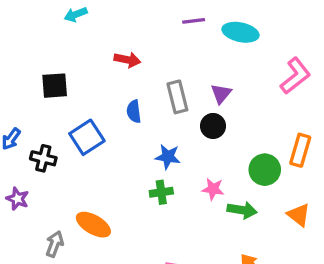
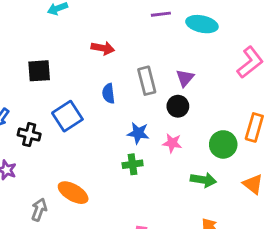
pink star: (213, 189) -> (172, 143), moved

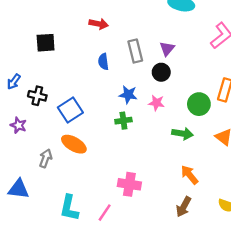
blue square: (67, 116) -> (70, 110), moved

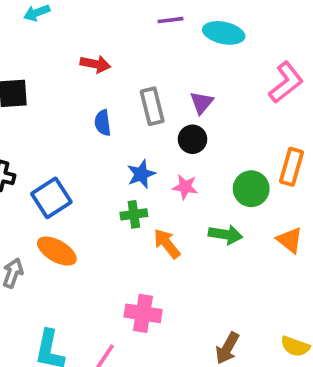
blue star: (128, 95) -> (141, 174), turned -30
orange arrow: (190, 175) -> (167, 244), moved

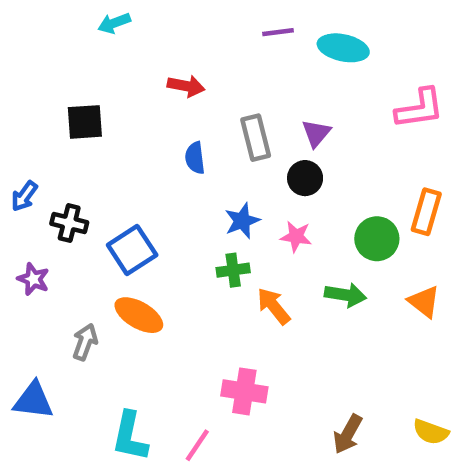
pink L-shape: (286, 82) -> (420, 108), turned 30

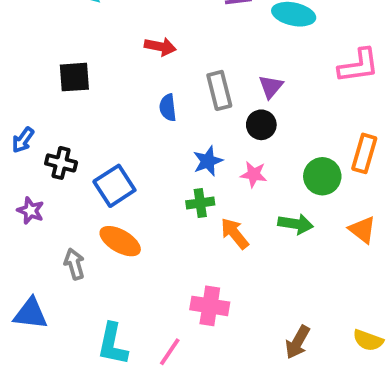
gray arrow: (85, 342) -> (74, 264), turned -36

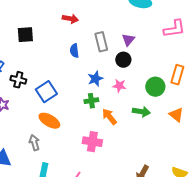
gray arrow: (74, 264) -> (34, 143), moved
pink cross: (210, 306) -> (92, 142), moved

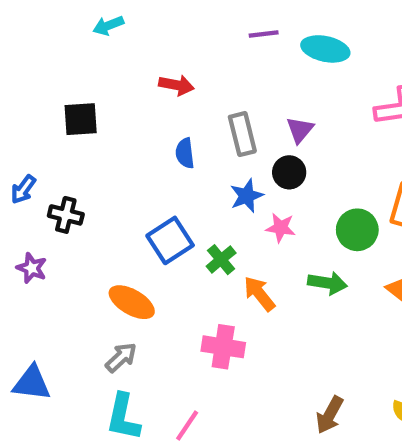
blue star: (95, 79) -> (247, 196), moved
blue square: (46, 92) -> (170, 240), moved
green cross: (91, 101) -> (221, 260), turned -32
gray arrow: (34, 143) -> (121, 357), moved, turned 63

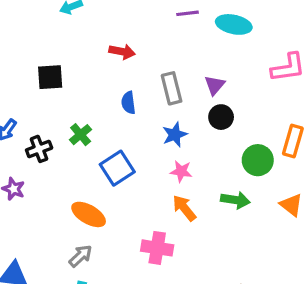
black circle: (289, 172) -> (221, 117), moved
black cross: (66, 215) -> (39, 149), turned -35
pink star: (281, 228) -> (181, 171), moved
green cross: (221, 260) -> (81, 135), moved

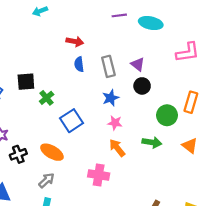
black square: (50, 77) -> (26, 82), moved
purple triangle: (215, 85) -> (138, 64), turned -32
blue semicircle: (128, 103) -> (79, 64), moved
black cross: (39, 149) -> (18, 154), moved

